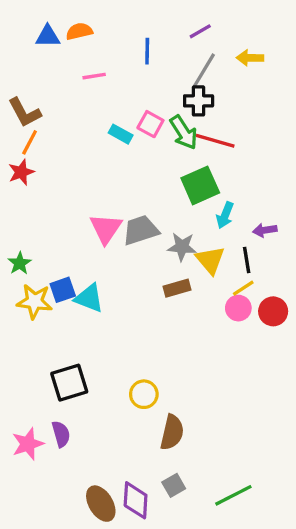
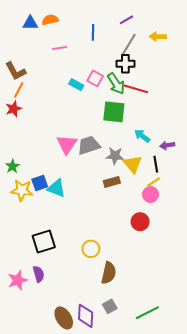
green square: (200, 185) -> (114, 112), moved, turned 30
cyan arrow: (225, 215) -> (142, 136), turned 105
red circle: (273, 311) -> (140, 222), moved

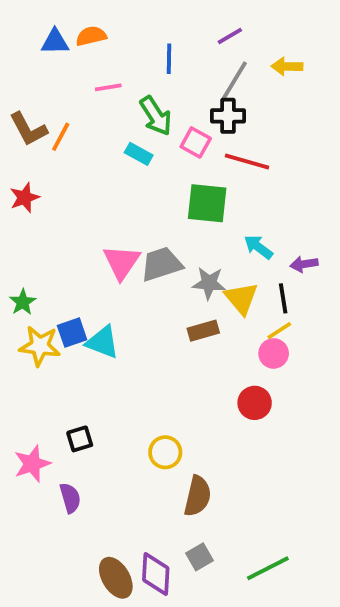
pink square: (95, 78) -> (196, 142), moved
green arrow: (116, 84) -> (156, 116), moved
orange line: (19, 90) -> (61, 137), moved
black square: (44, 242) -> (80, 439), size x0.6
pink star: (18, 280) -> (32, 464), moved

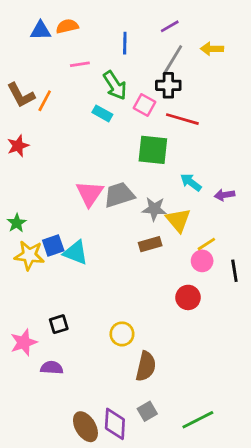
black line: (283, 298) -> (234, 271), moved
purple semicircle: (70, 498) -> (52, 368), turned -70

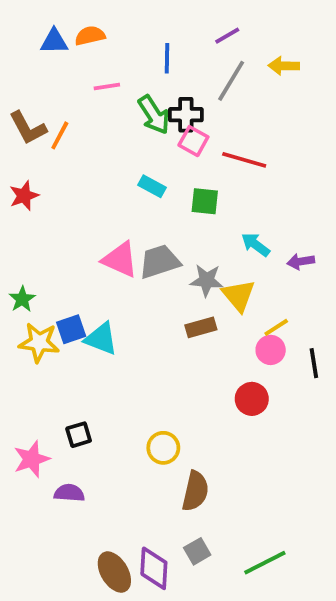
black cross: (168, 85) -> (186, 115), moved
cyan rectangle: (102, 113) -> (152, 186), moved
green square: (153, 150) -> (205, 201), size x0.7
pink triangle: (90, 193) -> (120, 260), turned -40

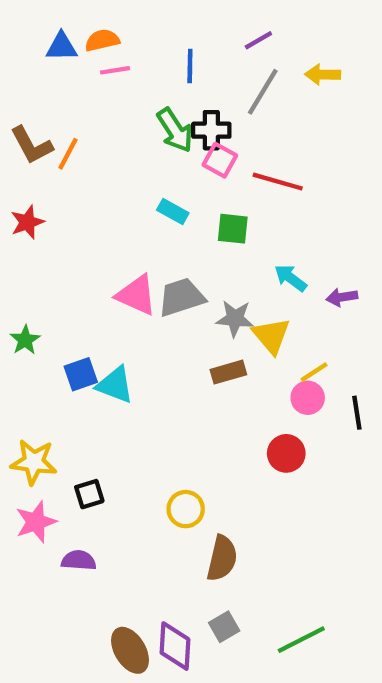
pink line: (107, 86) -> (115, 70), moved
yellow star: (39, 342) -> (34, 462), moved

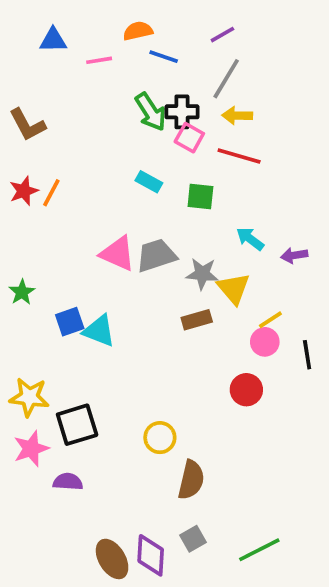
orange semicircle: (102, 40) -> (138, 31), moved
blue line: (190, 66) -> (164, 57), turned -72
yellow arrow: (323, 75) -> (237, 116), moved
orange line: (68, 154) -> (51, 193), moved
black square: (89, 494) -> (77, 425), size x1.6

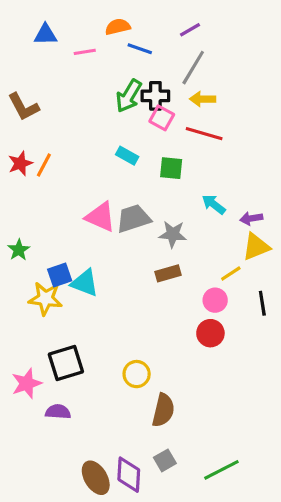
green arrow: (151, 112) -> (129, 96), turned 64
yellow triangle: (234, 288) -> (256, 247), moved, turned 48
pink circle: (265, 342) -> (215, 300), moved
yellow star: (29, 397) -> (45, 299), moved

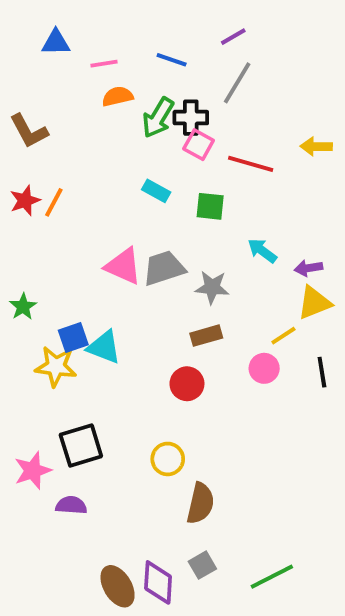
orange semicircle: (118, 27) -> (118, 96), moved
yellow arrow: (203, 99) -> (316, 147), moved
red circle: (210, 333) -> (187, 384), moved

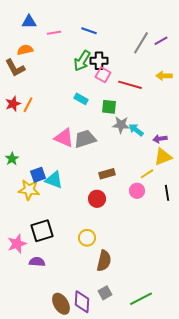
purple line: (233, 37) -> (161, 41), moved
gray line: (237, 83) -> (141, 43), moved
orange semicircle: (118, 96) -> (25, 50), moved
gray star: (212, 287) -> (121, 125), moved

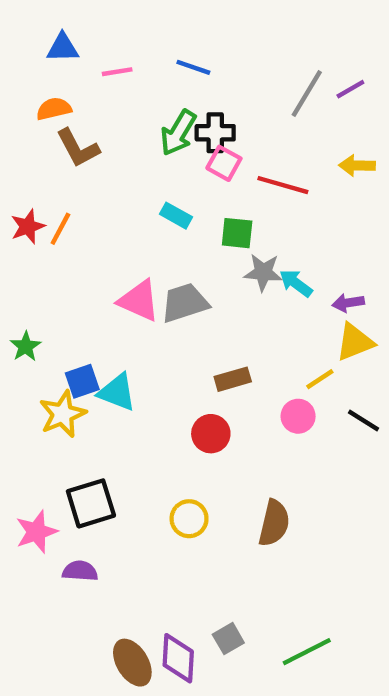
brown L-shape: (15, 68) -> (78, 148), moved
yellow star: (29, 190) -> (63, 414), turned -30
black line: (167, 193) -> (363, 421), turned -49
brown semicircle: (104, 261) -> (274, 523), moved

